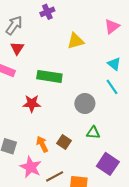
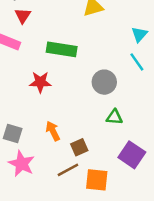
cyan triangle: (114, 64) -> (139, 34), turned 32
brown square: (64, 142) -> (79, 147), moved, turned 32
pink star: (31, 167) -> (21, 164), moved

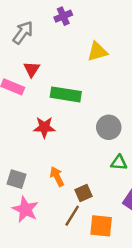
red triangle: (23, 16) -> (32, 69), moved
brown line: (68, 170) -> (72, 216), turned -30

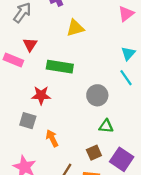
yellow triangle: (97, 52) -> (75, 28), moved
gray square: (17, 179) -> (28, 121), moved
brown square: (83, 193) -> (94, 153), moved

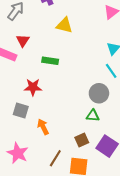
yellow triangle: (75, 28) -> (64, 25), turned 30
green rectangle: (60, 67) -> (50, 61), size x0.7
gray circle: (97, 95) -> (99, 93), moved

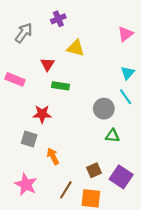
red triangle: (23, 40) -> (48, 64), moved
gray circle: (99, 93) -> (104, 109), moved
green triangle: (93, 116) -> (112, 136), moved

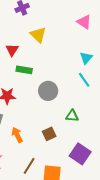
pink triangle: (125, 34) -> (84, 22), turned -49
yellow triangle: (76, 48) -> (38, 35), turned 30
gray circle: (104, 109) -> (48, 91), moved
brown square: (94, 170) -> (49, 134), moved

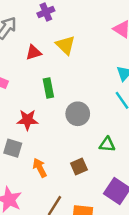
red triangle: (12, 50) -> (34, 52), moved, turned 40
green rectangle: (24, 70) -> (48, 88), turned 70

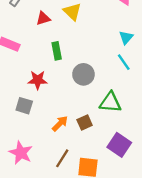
green triangle: (107, 144) -> (110, 102), size x1.5
orange arrow: (40, 168) -> (60, 124), moved, turned 72

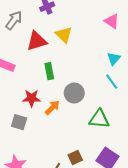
red triangle: (43, 18) -> (37, 41), size x1.5
brown square: (85, 123) -> (75, 158), moved
orange arrow: (60, 124) -> (52, 108), moved

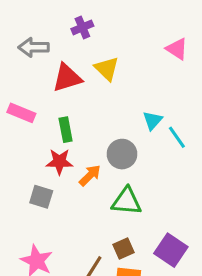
gray arrow: (14, 20) -> (34, 47), turned -126
cyan triangle: (114, 59) -> (152, 120), moved
green rectangle: (49, 71) -> (66, 130), moved
green triangle: (99, 119) -> (127, 201), moved

